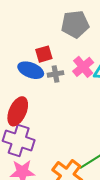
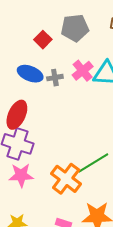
red square: (44, 54) -> (43, 40), moved, turned -30

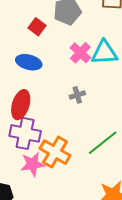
gray cross: (55, 78) -> (77, 95), moved
orange cross: (66, 179) -> (55, 152), moved

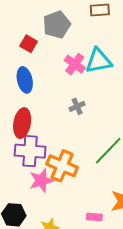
blue ellipse: (29, 62) -> (25, 80), turned 70

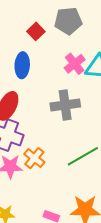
gray cross: (77, 106) -> (65, 105), size x1.8
orange cross: (62, 166) -> (34, 158), size x0.7

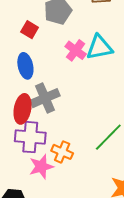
gray cross: (65, 105) -> (45, 98), moved

